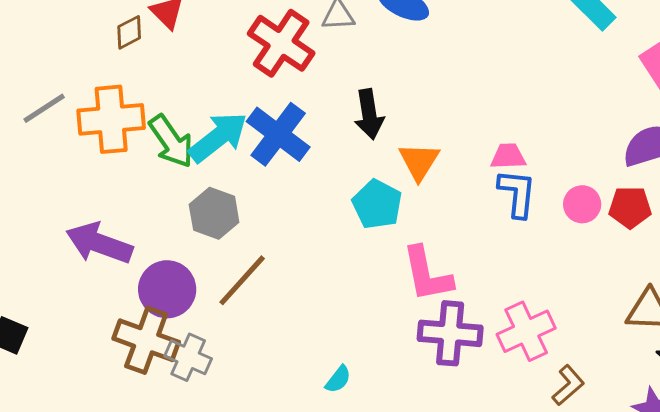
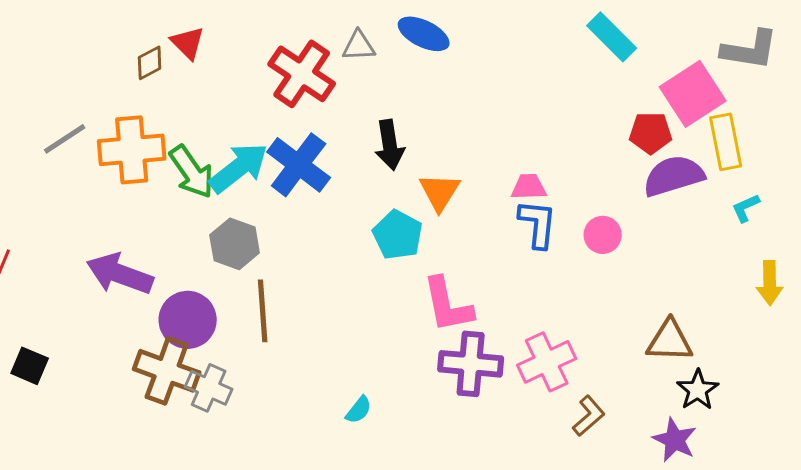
red pentagon: (630, 207) -> (651, 133), moved
brown line: (242, 280) -> (263, 311), turned -46

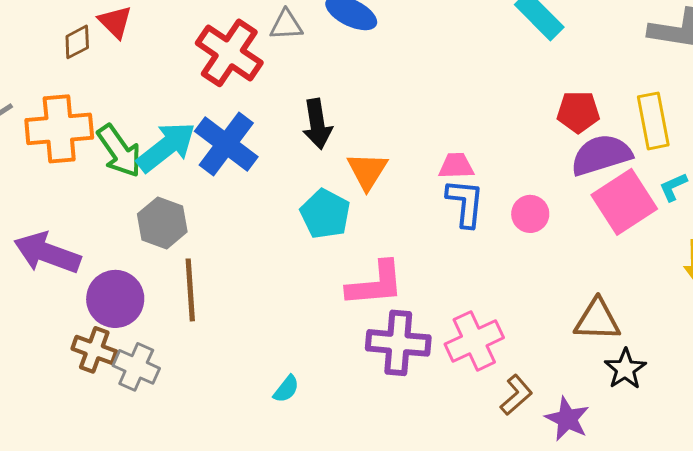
pink square: (693, 94) -> (624, 202), moved
pink L-shape: (448, 305) -> (375, 284), turned -84
brown cross: (167, 371) -> (94, 350), size x0.7
purple star: (675, 440) -> (567, 419), moved

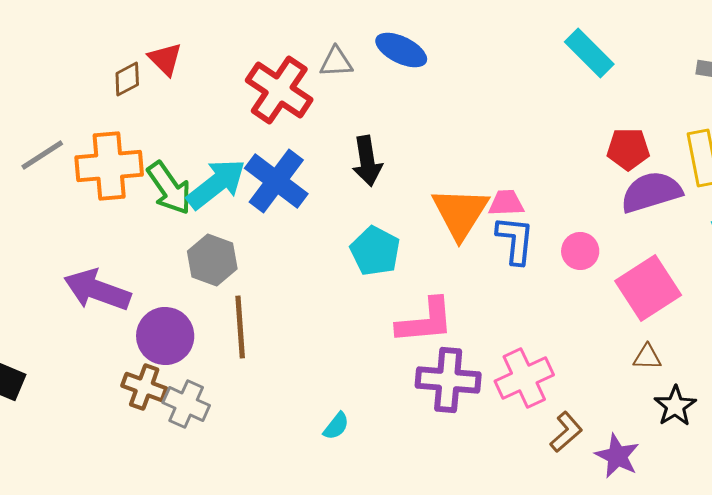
orange triangle: (367, 171) -> (460, 213), moved, size x1.4
pink square: (624, 202) -> (648, 288), moved
brown triangle: (597, 320) -> (647, 357), size x0.6

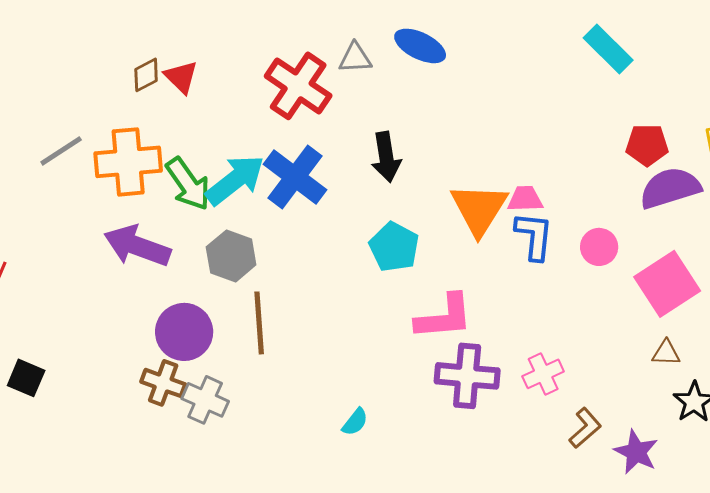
red triangle: (165, 59) -> (181, 77), moved
purple arrow: (97, 290) -> (137, 246), moved
pink cross: (524, 378) -> (543, 374), size x0.7

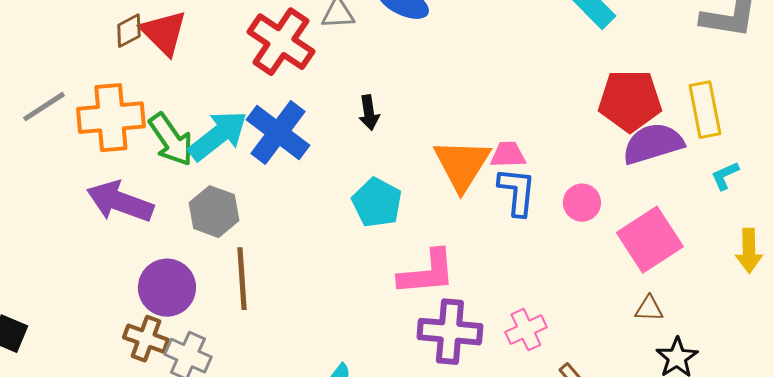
red triangle: (181, 77) -> (164, 33), size x1.4
red pentagon: (647, 145) -> (630, 101), size x1.5
black arrow: (386, 157) -> (369, 113), size x0.7

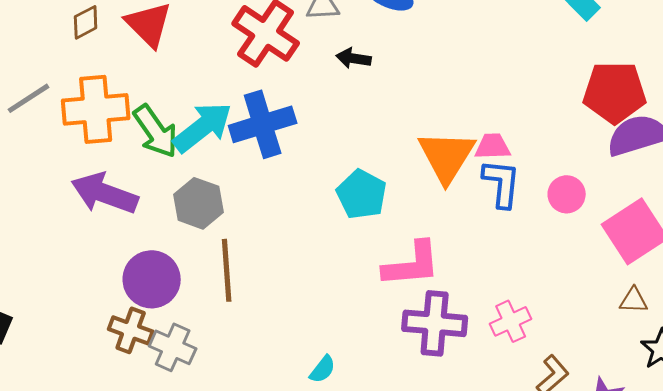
brown diamond: (129, 31) -> (86, 22), moved
black arrow: (369, 113) -> (354, 58), moved, turned 108
blue cross: (278, 133) -> (263, 124), turned 36

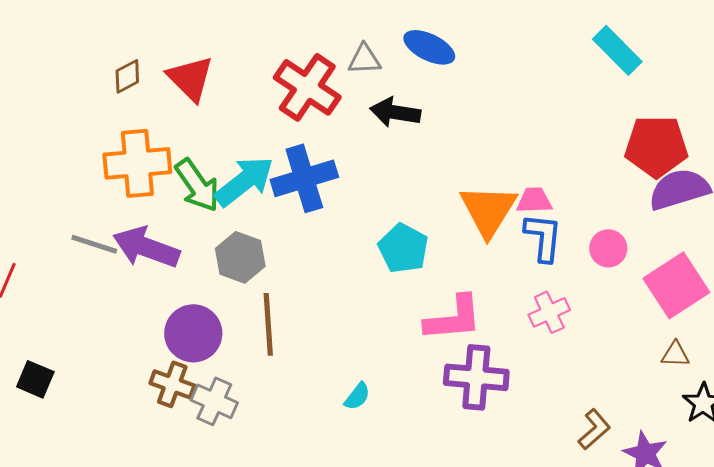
black arrow: (354, 58) -> (395, 112), size x1.4
gray line: (29, 98) -> (94, 244), moved, turned 51
pink cross: (511, 321) -> (549, 312), moved
cyan semicircle: (323, 369) -> (357, 396), moved

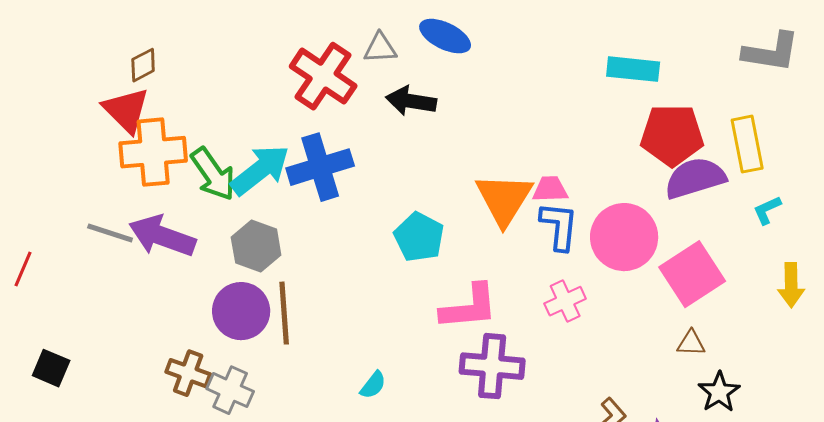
cyan rectangle: (617, 50) -> (633, 69), moved, turned -39
red triangle: (190, 78) -> (126, 110), moved
pink circle: (608, 248) -> (624, 237), size x1.8
purple circle: (193, 333) -> (241, 311), moved

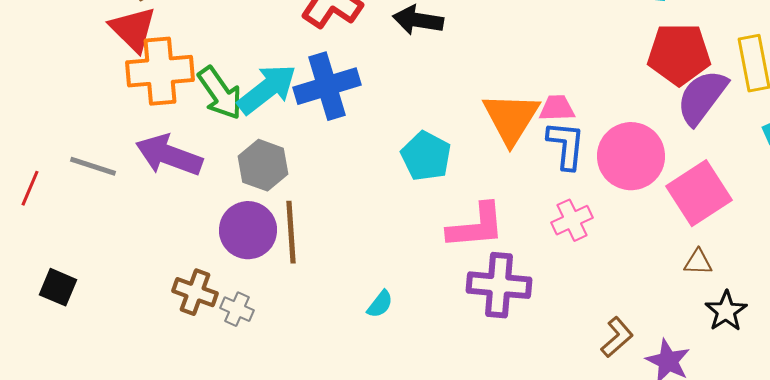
purple semicircle: (695, 178) -> (702, 97), turned -36
gray line: (110, 233) -> (93, 166), moved
gray cross: (230, 390) -> (237, 309), size x0.7

